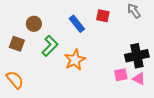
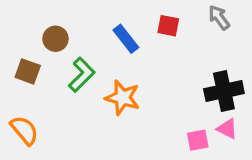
orange star: (75, 60) -> (123, 98), turned -30
pink square: (121, 75) -> (198, 140), moved

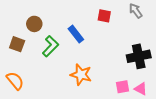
blue rectangle: (126, 39) -> (76, 34), moved
orange star: (123, 98) -> (81, 75), moved
pink triangle: (227, 129) -> (141, 89), moved

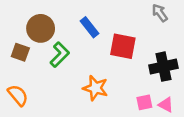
red square: (104, 16) -> (123, 46), moved, size x1.6
brown circle: (34, 24) -> (41, 28), size x1.5
blue rectangle: (76, 34) -> (89, 27), moved

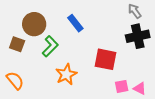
red square: (123, 46) -> (106, 59), moved
black cross: (163, 67) -> (138, 36), moved
orange star: (95, 88) -> (66, 74), moved, turned 30

